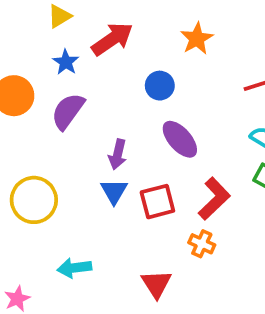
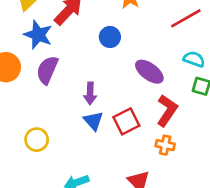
blue star: (66, 62) -> (38, 35), size x1.5
purple ellipse: (180, 139) -> (149, 72), moved
yellow circle: (34, 200) -> (37, 140), size x0.7

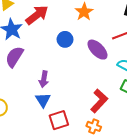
purple ellipse: (149, 72) -> (97, 50), moved
red square: (126, 121) -> (59, 120), moved

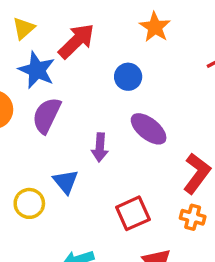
purple ellipse: (97, 50) -> (149, 129), moved
blue triangle: (43, 100) -> (66, 182), moved

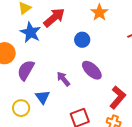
purple semicircle: (47, 115) -> (26, 70), moved
purple arrow: (100, 147) -> (63, 79), turned 133

